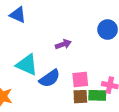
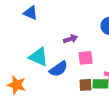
pink square: (80, 79) -> (86, 58), moved

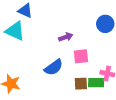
cyan triangle: (39, 57) -> (15, 31), moved

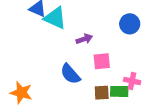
cyan triangle: (15, 31) -> (55, 18), moved
blue semicircle: (54, 67) -> (70, 74), turned 84

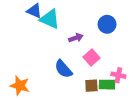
blue circle: (130, 24) -> (107, 24), moved
pink square: (102, 61) -> (91, 58), turned -35

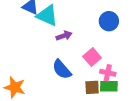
purple arrow: (76, 38) -> (64, 36), moved
pink cross: (118, 75) -> (108, 73), moved

